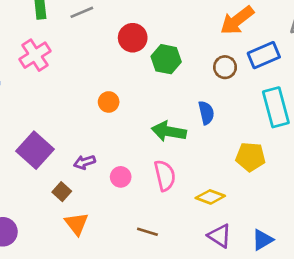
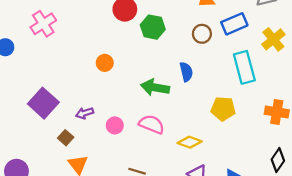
pink semicircle: (165, 176) -> (152, 124), turned -55

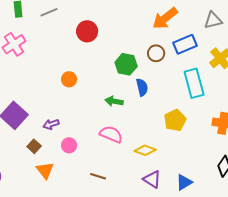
green hexagon: (153, 27) -> (126, 64), moved
green arrow: (155, 87) -> (114, 101), size x0.7
yellow pentagon: (223, 109) -> (175, 120), turned -30
pink circle: (115, 125) -> (69, 145), moved

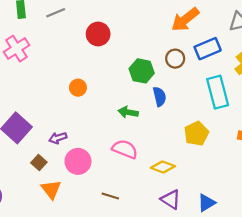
pink circle: (69, 145) -> (78, 161), size x1.5

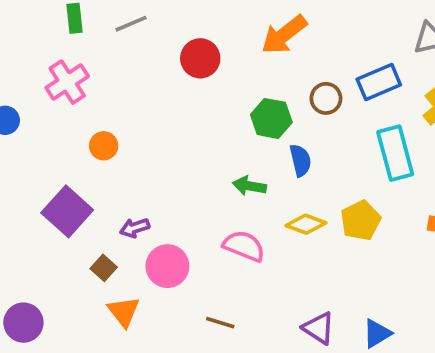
orange arrow: (185, 19) -> (284, 35), moved
orange circle: (78, 88) -> (104, 146), moved
yellow diamond: (163, 167) -> (306, 224), moved

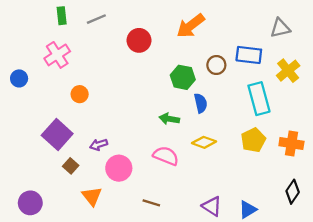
blue rectangle: (379, 82) -> (249, 55), turned 30
yellow pentagon: (361, 221) -> (253, 140), moved
brown square: (104, 268) -> (71, 166), moved

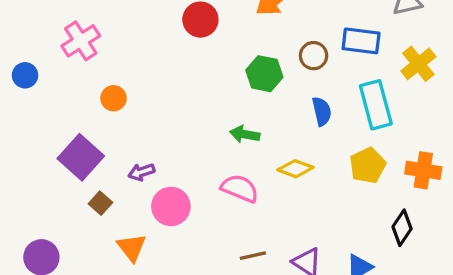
blue semicircle: (201, 103) -> (322, 111), moved
black diamond: (293, 192) -> (402, 228), moved
brown line: (151, 203) -> (253, 256), moved, turned -30

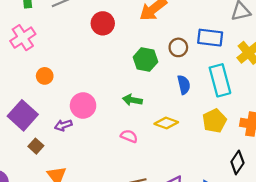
pink semicircle: (240, 188) -> (129, 136), size x0.7
pink circle: (171, 206) -> (83, 106), moved

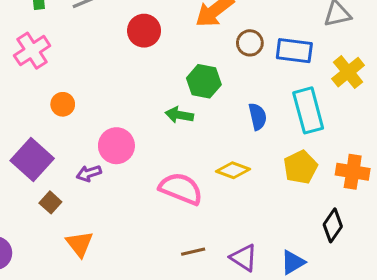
brown circle: (178, 47) -> (250, 43), moved
green arrow: (132, 100) -> (179, 115), moved
pink semicircle: (129, 136) -> (181, 189), size x1.8

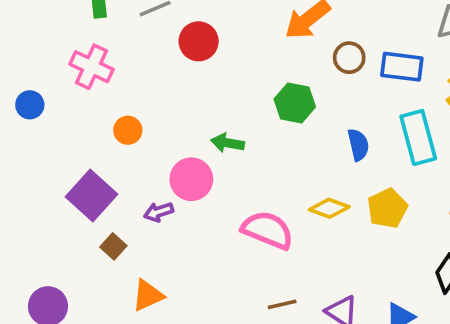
red circle: (144, 31) -> (199, 41), moved
pink cross: (32, 51) -> (92, 67), turned -32
green arrow: (179, 115) -> (228, 143), moved
yellow pentagon: (300, 167) -> (387, 208), moved
orange triangle: (80, 244) -> (148, 295), turned 44

